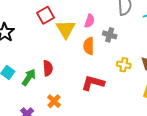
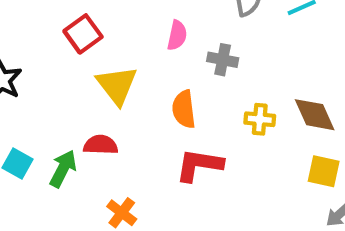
yellow triangle: (66, 29) -> (117, 85), moved
orange semicircle: (89, 46) -> (184, 109), moved
red semicircle: (48, 68) -> (101, 145), turned -77

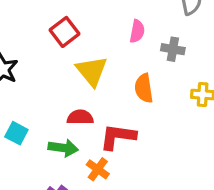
red L-shape: (199, 165) -> (118, 137), moved
green arrow: (63, 169) -> (63, 148), moved, turned 72

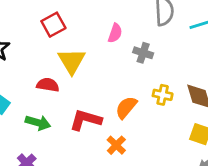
orange semicircle: (144, 88) -> (126, 107), moved, turned 40
red semicircle: (80, 117) -> (48, 85), moved
orange cross: (98, 169) -> (116, 145), moved

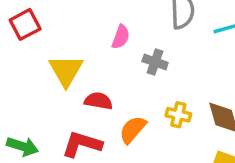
red square: (53, 25) -> (25, 24), moved
red semicircle: (48, 85) -> (98, 101), moved

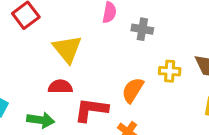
red semicircle: (98, 101) -> (60, 87), moved

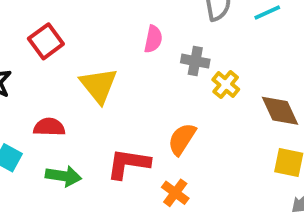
yellow cross: (170, 71) -> (226, 84), moved, turned 35
red semicircle: (60, 87) -> (49, 127), moved

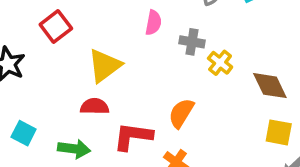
yellow triangle: (99, 85) -> (104, 66), turned 33
red semicircle: (49, 127) -> (95, 106), moved

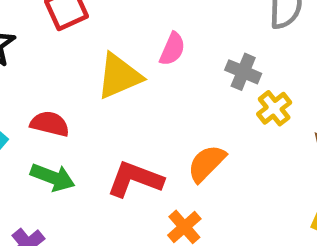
pink semicircle: (153, 23) -> (172, 49), moved
red semicircle: (95, 106) -> (50, 124), moved

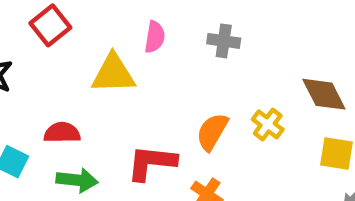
yellow triangle: (119, 76) -> (113, 74), turned 36
yellow cross: (274, 108) -> (268, 124), moved

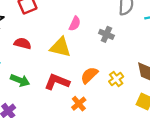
yellow triangle: (113, 74) -> (60, 47), moved
red semicircle: (62, 133) -> (23, 43), moved

